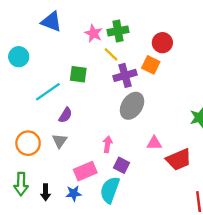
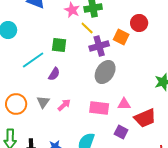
red circle: (162, 43) -> (139, 23), moved
purple semicircle: (65, 115) -> (54, 74), moved
pink arrow: (107, 144) -> (64, 105), moved, turned 40
purple square: (122, 165) -> (121, 132), moved
pink rectangle: (85, 171) -> (99, 108), moved, turned 30

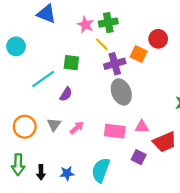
gray ellipse: (105, 72) -> (121, 92), turned -55

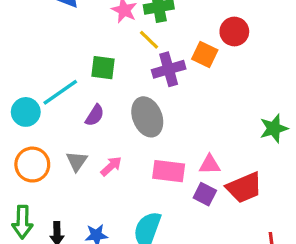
cyan circle: (16, 46) -> (26, 112), moved
gray ellipse: (121, 92) -> (147, 117), moved
purple square: (139, 157) -> (205, 194), moved

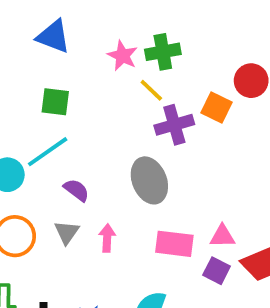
green square: (103, 68) -> (55, 102), moved
purple semicircle: (95, 115) -> (76, 190), moved, turned -85
pink arrow: (111, 166) -> (107, 238), turned -45

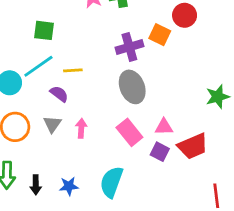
yellow line: (151, 90) -> (73, 70), moved, turned -48
gray ellipse: (149, 180) -> (132, 87), moved
pink rectangle: (174, 244) -> (129, 132), turned 44

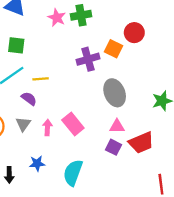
gray ellipse: (132, 87) -> (115, 93), moved
pink rectangle: (129, 132) -> (73, 124), moved
blue star: (69, 186) -> (37, 163), moved

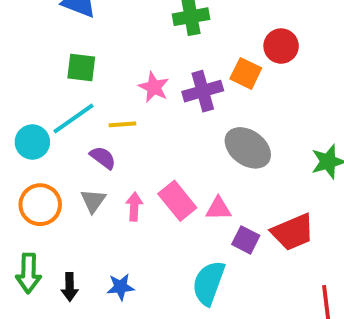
pink star: (57, 18) -> (154, 87), moved
gray ellipse: (115, 93) -> (248, 148), turned -32
pink triangle: (117, 126) -> (218, 209), moved
blue star: (37, 163) -> (121, 287), moved
cyan semicircle: (73, 173) -> (209, 283), moved

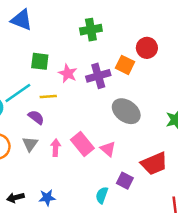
green square: (81, 68) -> (40, 61), moved
pink triangle: (218, 209) -> (108, 149), turned 42
purple square: (246, 240) -> (125, 181), moved
cyan semicircle: (209, 283) -> (102, 195), size x0.6
black arrow: (70, 287) -> (15, 198), turned 77

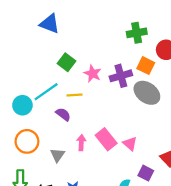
green cross: (91, 30) -> (137, 33), moved
green square: (40, 61) -> (67, 62), turned 30
gray ellipse: (126, 111) -> (147, 93), moved
gray triangle: (30, 144) -> (58, 155), moved

